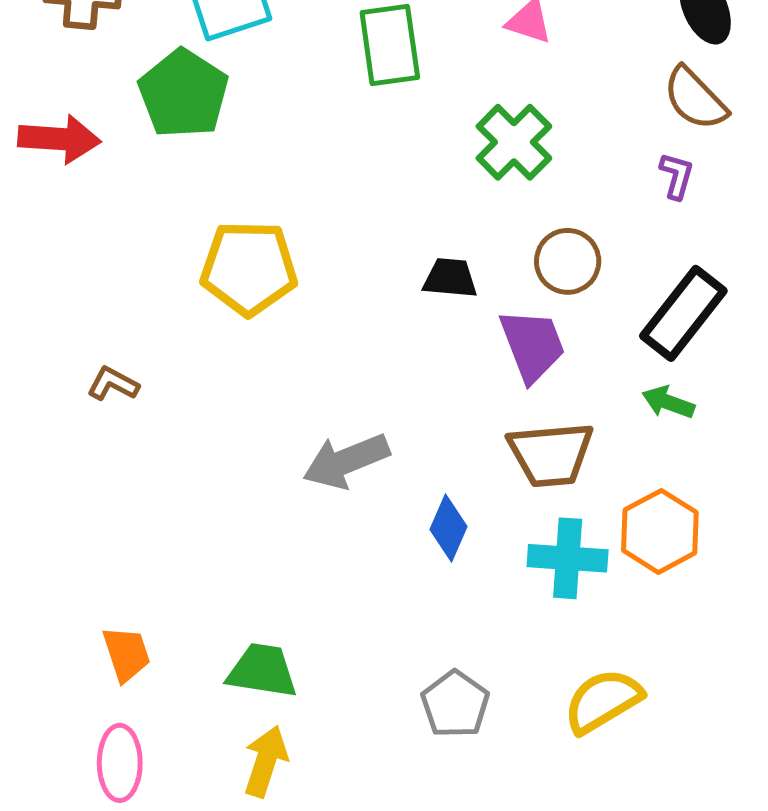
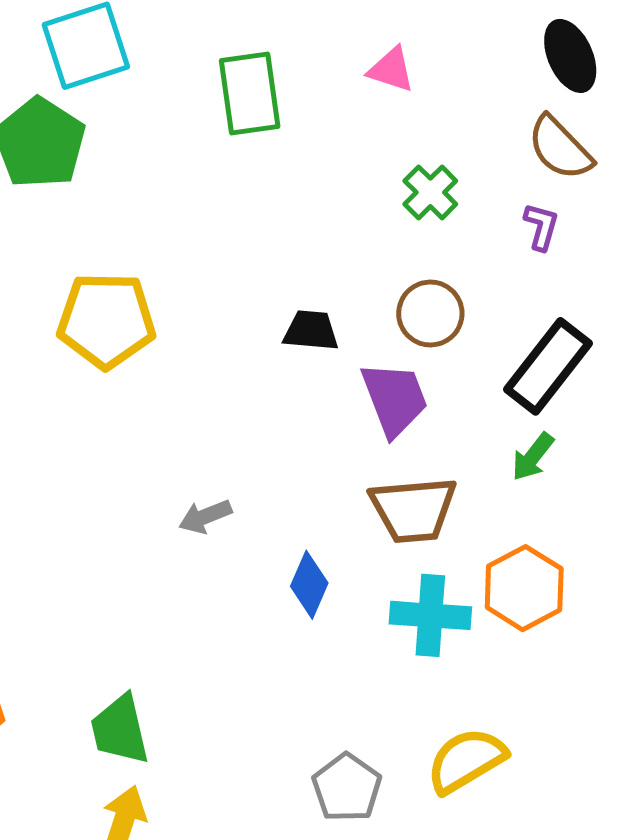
green cross: (514, 142) -> (430, 192), moved, size x0.7
green arrow: (668, 402) -> (533, 457), turned -72
gray arrow: (346, 461) -> (205, 516), size x0.6
green trapezoid: (262, 671) -> (120, 730), turned -112
gray pentagon: (455, 704) -> (347, 788), moved

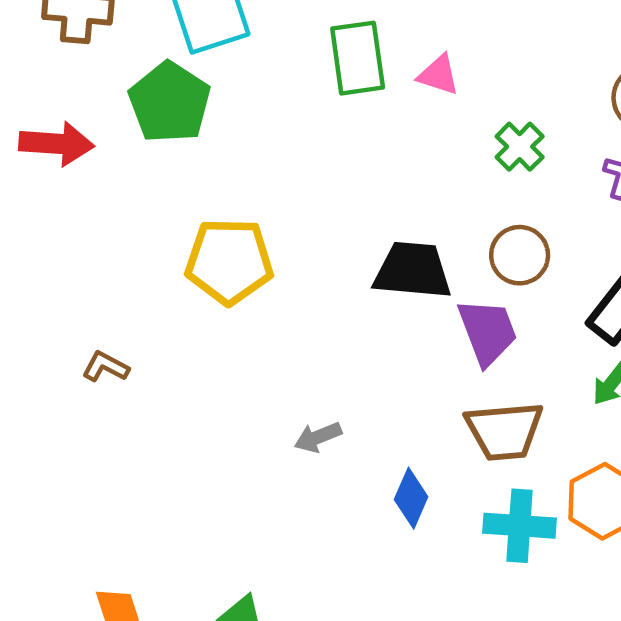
pink triangle: (391, 70) -> (439, 75), moved
black trapezoid: (311, 331) -> (413, 270), size x1.6

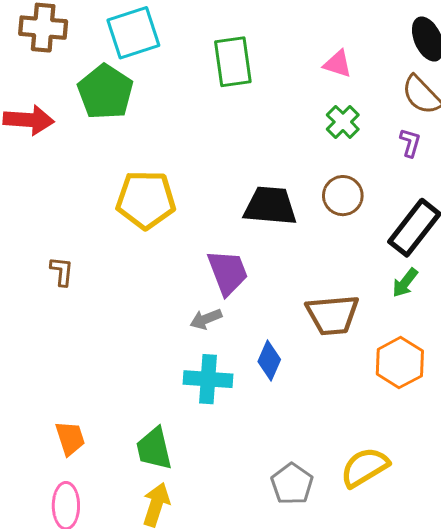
pink triangle: (439, 75) -> (338, 64), moved
purple trapezoid: (487, 332) -> (228, 272), moved
brown L-shape: (105, 367) -> (62, 271), turned 68
cyan cross: (520, 526) -> (208, 379), moved

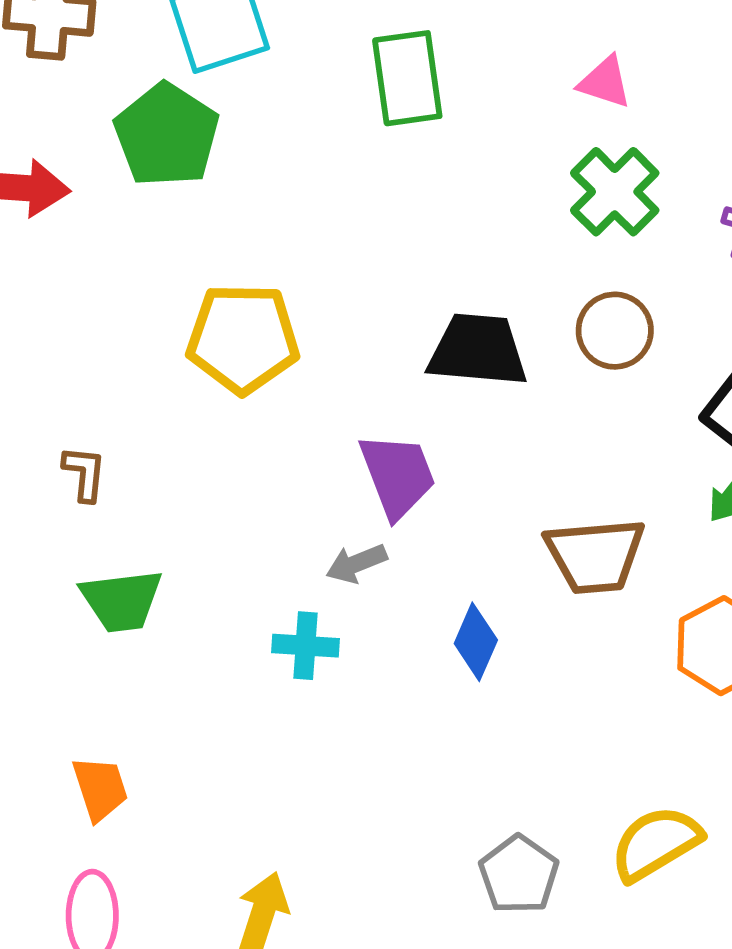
green cross: (343, 122) -> (615, 192), size x1.4
cyan cross: (208, 379) -> (306, 646), moved, size x0.7
green trapezoid: (154, 449) -> (122, 601), moved, turned -84

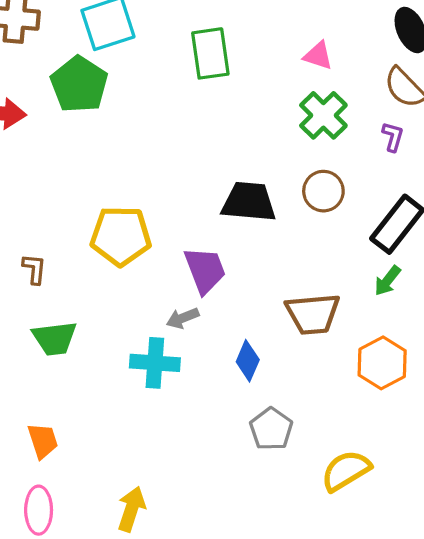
yellow pentagon: (243, 338) -> (121, 236), moved
cyan cross: (306, 646) -> (155, 363), size x1.4
gray pentagon: (519, 875) -> (271, 429), moved

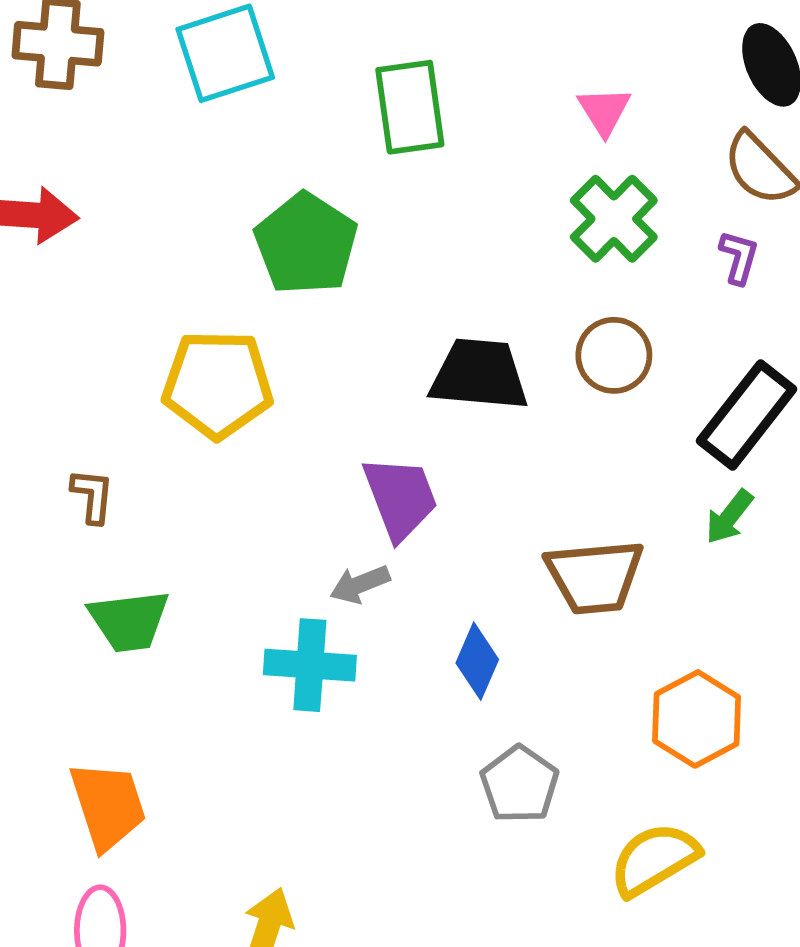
pink triangle: (318, 56) -> (604, 111), turned 40
green pentagon: (79, 84) -> (306, 244), moved
yellow pentagon: (121, 236) -> (218, 384), moved
orange hexagon: (382, 363) -> (697, 719), moved
orange trapezoid: (43, 441) -> (108, 805), size x1.4

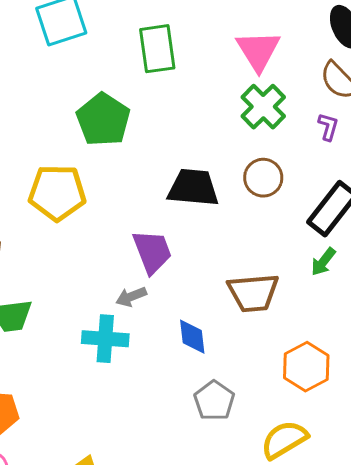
pink triangle: (604, 111) -> (258, 51), size x1.6
blue diamond: (477, 661) -> (192, 337), turned -30

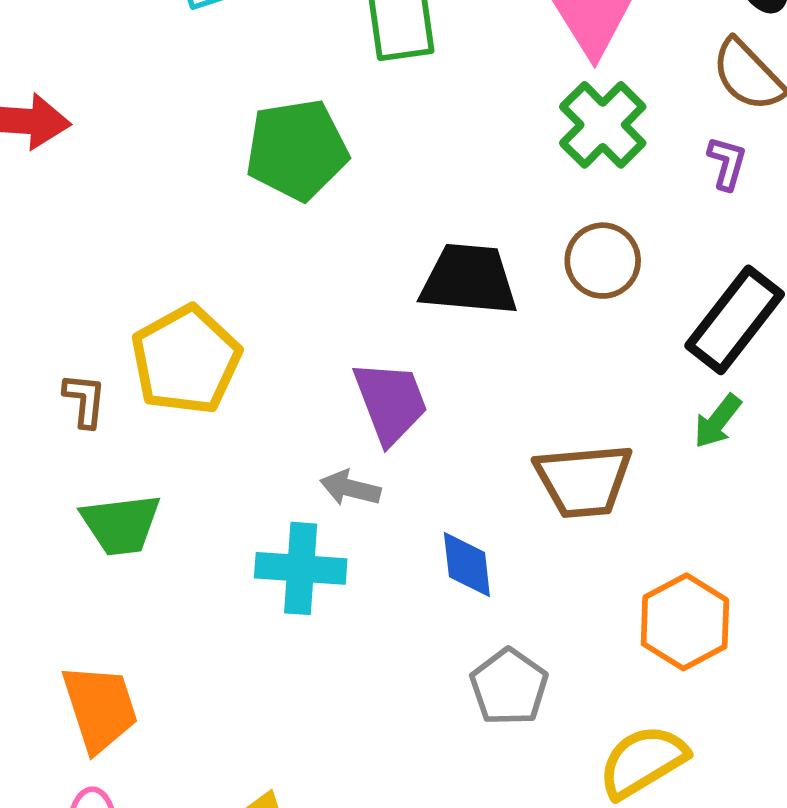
green pentagon: (103, 120) -> (297, 150), turned 30
yellow pentagon: (57, 193) -> (186, 360), moved, turned -30
gray arrow: (131, 297) -> (350, 488), turned 36

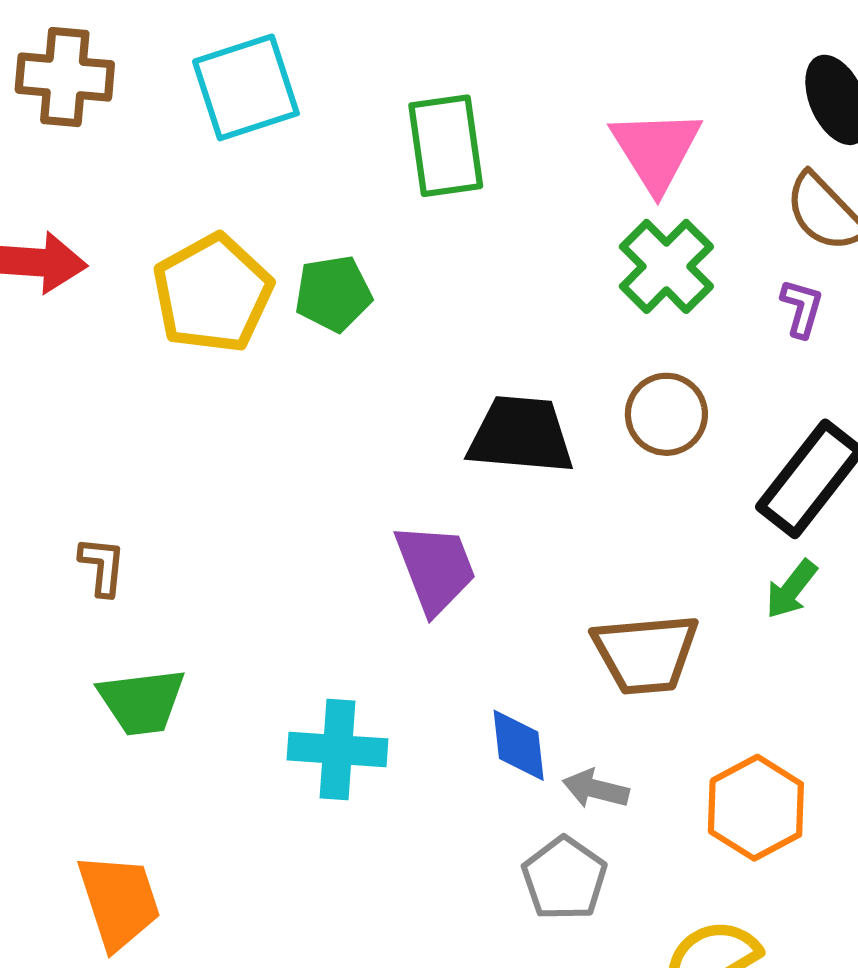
green pentagon: (297, 150) -> (333, 294), size x0.7
yellow pentagon: (186, 360) -> (213, 294), moved
gray arrow: (350, 488) -> (596, 789), moved

